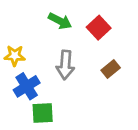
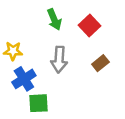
green arrow: (60, 21) -> (54, 19), turned 40

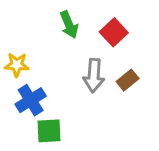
gray arrow: (59, 59) -> (94, 75), moved

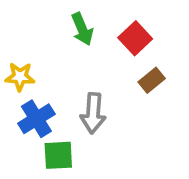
gray arrow: (94, 75) -> (93, 113), moved
brown rectangle: (128, 80) -> (152, 80), moved

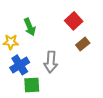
green arrow: (82, 29) -> (30, 27), moved

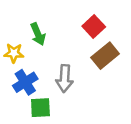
brown rectangle: (83, 44) -> (105, 56), size x1.5

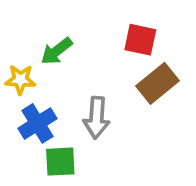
red square: (94, 26) -> (140, 40), turned -35
green arrow: (38, 34) -> (57, 51), turned 75

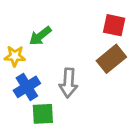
red square: (140, 40) -> (114, 25), moved

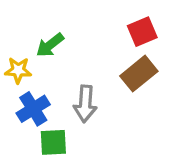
red square: (114, 25) -> (142, 32), turned -35

